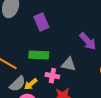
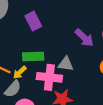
pink cross: (52, 76) -> (49, 77), size x1.6
yellow arrow: (31, 84) -> (20, 72), moved

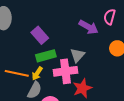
purple rectangle: (33, 21) -> (40, 35), moved
gray triangle: (66, 64) -> (77, 55), turned -42

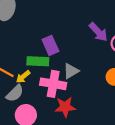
purple arrow: (89, 27) -> (98, 32), moved
purple rectangle: (40, 35) -> (50, 45), moved

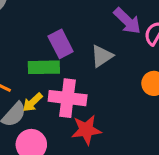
gray triangle: (71, 71) -> (102, 56), moved
yellow arrow: (23, 77) -> (33, 102), moved

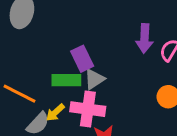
purple arrow: (127, 21) -> (145, 38), turned 48
gray triangle: (102, 56) -> (94, 79), moved

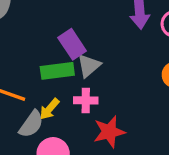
pink cross: (88, 109) -> (86, 100), size x0.6

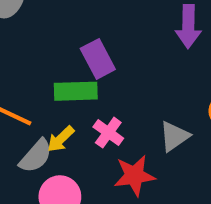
gray triangle: (89, 66) -> (174, 136), moved
pink cross: (86, 100) -> (108, 133), turned 30

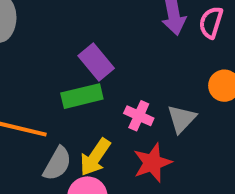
pink cross: (108, 133) -> (139, 116), moved
yellow arrow: (61, 139) -> (95, 157), moved, size x1.4

